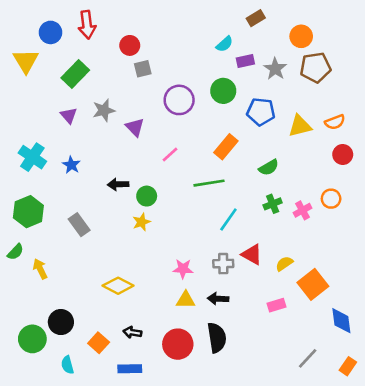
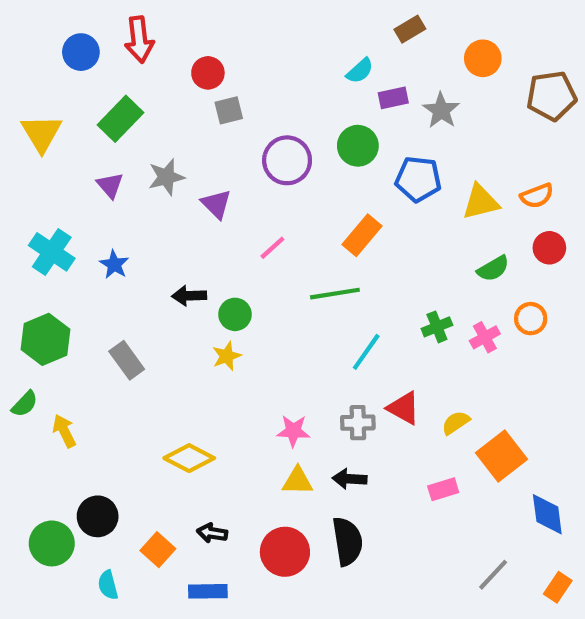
yellow triangle: (26, 61) -> (41, 133), moved
brown pentagon: (315, 67) -> (551, 96), moved
green semicircle: (269, 167) -> (493, 269), moved

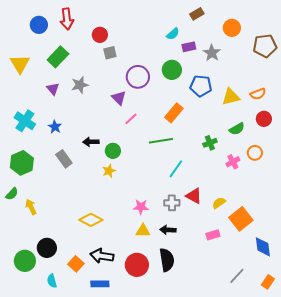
purple triangle: (216, 204) -> (119, 98), moved
green cross: (437, 327) -> (210, 143), moved
gray rectangle: (127, 360) -> (64, 159), moved
black arrow: (212, 533) -> (102, 256), size x1.6

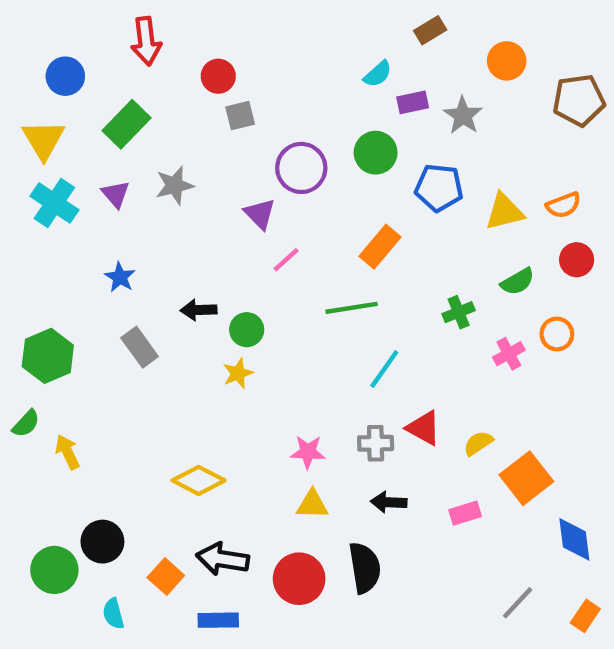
blue circle: (39, 25) -> (65, 76), moved
cyan cross: (25, 121) -> (54, 203), moved
black arrow: (168, 230) -> (389, 502), moved

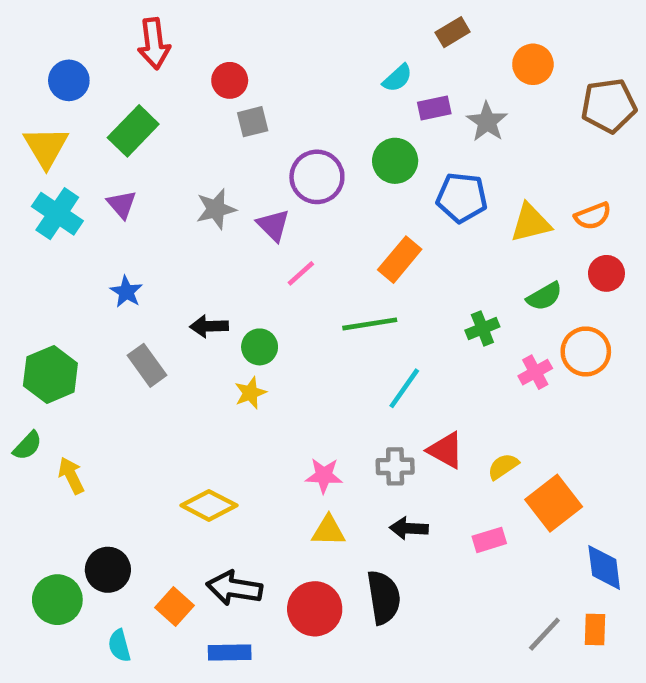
gray star: (175, 185) -> (216, 209), moved
orange circle: (557, 334) -> (586, 351), size x1.4
orange rectangle: (585, 616) -> (595, 629), moved, turned -32

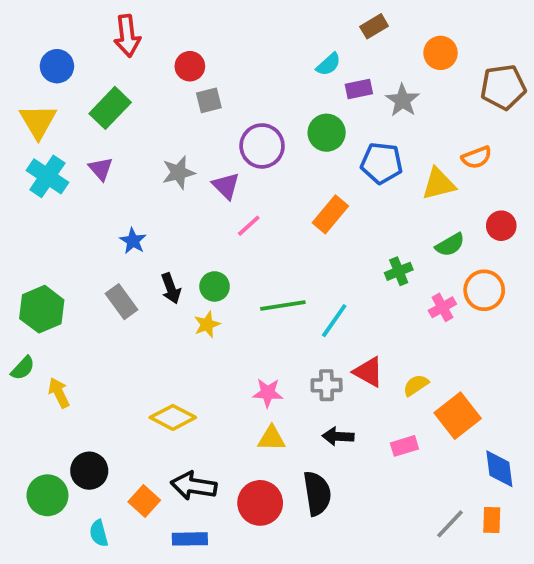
orange semicircle: (593, 216) -> (477, 157), moved
blue star: (126, 292) -> (133, 241), moved
green line: (370, 324) -> (283, 305), moved
black arrow: (209, 326) -> (171, 288), moved, turned -108

